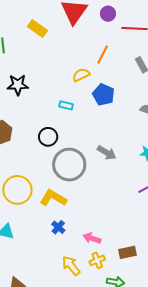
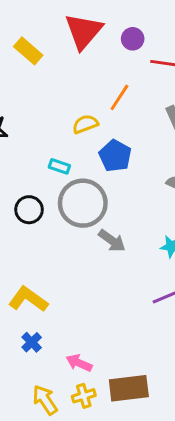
gray circle: (69, 165) -> (83, 203), moved
brown rectangle: (127, 252) -> (129, 388), size x1.5

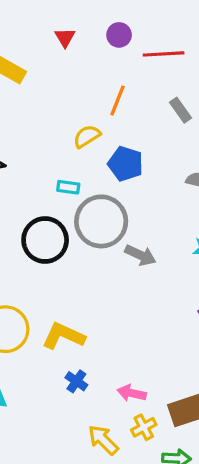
red triangle: (84, 31) -> (65, 37), size x0.5
black circle: (29, 210) -> (45, 240), size x1.5

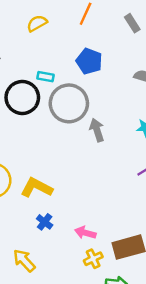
yellow semicircle: (87, 136) -> (37, 23), moved
black circle: (45, 240) -> (22, 97), moved
gray arrow: (140, 255) -> (97, 130), turned -135
yellow arrow: (103, 440) -> (24, 261), moved

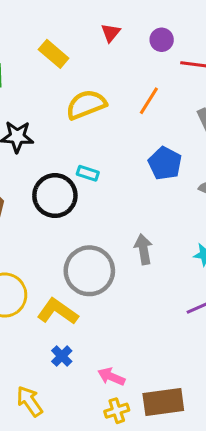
yellow semicircle: (37, 23) -> (86, 105), size x1.5
blue pentagon: (89, 61) -> (165, 163), moved
gray circle: (69, 103) -> (89, 271), moved

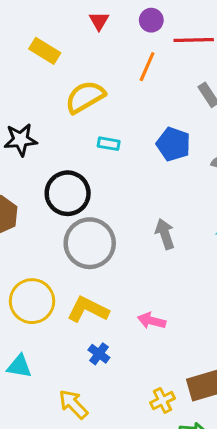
orange line: (149, 101) -> (147, 67), moved
cyan rectangle: (88, 173) -> (109, 144), moved
gray circle: (89, 271) -> (90, 243), moved
pink arrow: (111, 377) -> (152, 321), moved

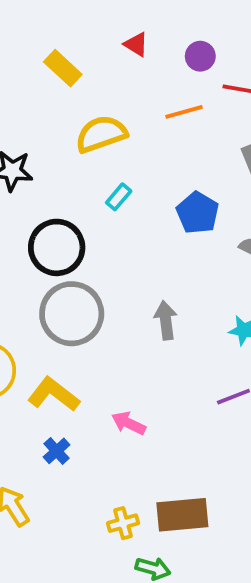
red triangle: (99, 21) -> (136, 44), turned -40
orange line: (147, 67) -> (184, 112), turned 40
cyan rectangle: (109, 144) -> (119, 197), turned -70

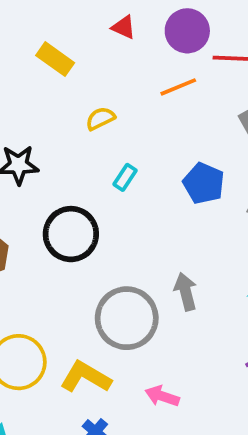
purple circle: (200, 56) -> (187, 31), size x1.5
yellow semicircle: (101, 134) -> (100, 118), size x0.6
gray circle: (72, 314) -> (127, 318), moved

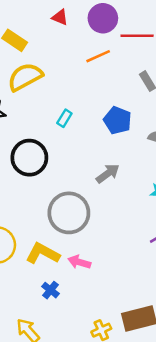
yellow semicircle: (100, 118) -> (25, 77), moved, size x1.8
gray arrow: (186, 292) -> (108, 174), moved, turned 70
pink arrow: (162, 396) -> (79, 262), moved

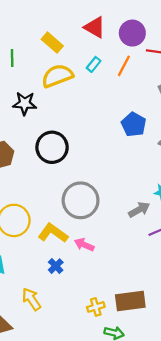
red triangle: (60, 17) -> (95, 27), size x1.5
orange line: (98, 56) -> (124, 66), turned -45
cyan rectangle: (64, 118) -> (94, 64), moved
gray arrow: (108, 174) -> (139, 210), moved

